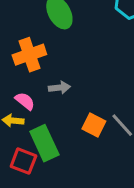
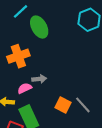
pink semicircle: (25, 101) -> (25, 88), moved, turned -64

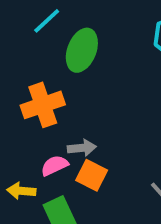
green ellipse: (39, 27) -> (82, 50), turned 50
orange square: (63, 105) -> (92, 175), moved

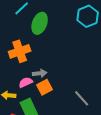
orange square: (92, 175) -> (45, 87), turned 35

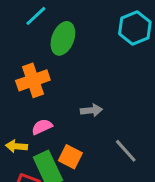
gray arrow: (40, 73) -> (91, 110), moved
orange square: (45, 87) -> (70, 157), moved, turned -35

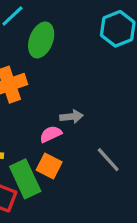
pink semicircle: (42, 127) -> (51, 134), moved

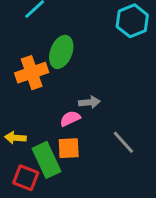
green ellipse: (41, 40) -> (61, 52), moved
orange square: (49, 166) -> (69, 148), turned -30

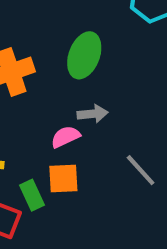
green ellipse: (61, 52) -> (84, 55), moved
green rectangle: (46, 160) -> (32, 195), size x0.6

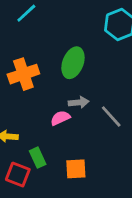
gray line: (141, 170) -> (111, 117), moved
orange square: (63, 178) -> (76, 169), moved

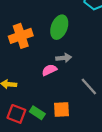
gray line: (111, 117) -> (89, 86), moved
green rectangle: (38, 158) -> (37, 113), moved, turned -32

